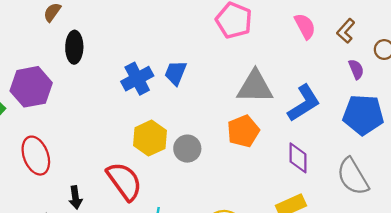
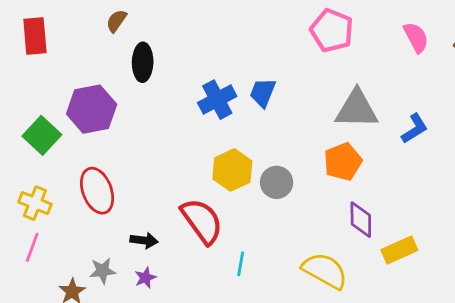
blue L-shape: (304, 103) -> (415, 129), size x0.7
purple diamond: (298, 158) -> (361, 220), moved
black arrow: (75, 197) -> (144, 240), turned -75

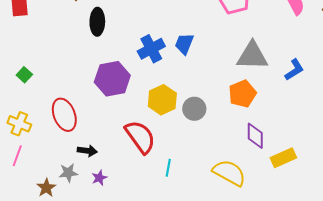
purple hexagon: (92, 109) -> (112, 79), moved
green square: (42, 135) -> (24, 75), size x0.6
black arrow: (144, 240) -> (87, 151), moved

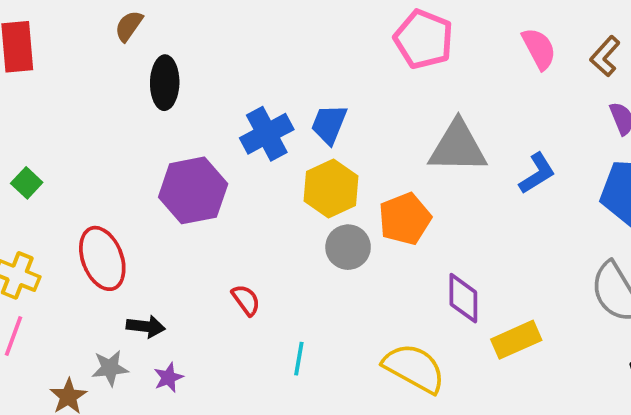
orange pentagon: (242, 94) -> (405, 219), moved
yellow hexagon: (162, 100) -> (331, 189), moved
red semicircle: (140, 137) -> (246, 300), size x0.5

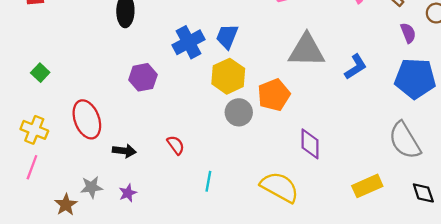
purple hexagon: (193, 190) -> (143, 77), size x0.7
black arrow: (146, 327) -> (124, 151), moved
yellow rectangle: (516, 340) -> (367, 186), moved

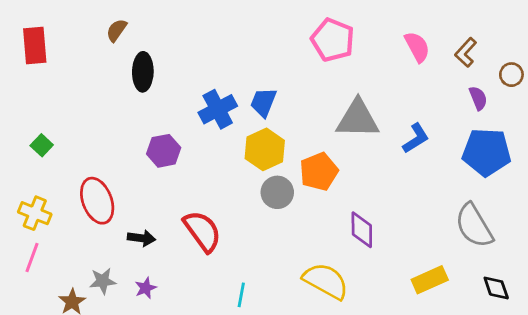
red semicircle: (176, 145) -> (202, 231), size x1.8
cyan line: (208, 181) -> (241, 295), moved

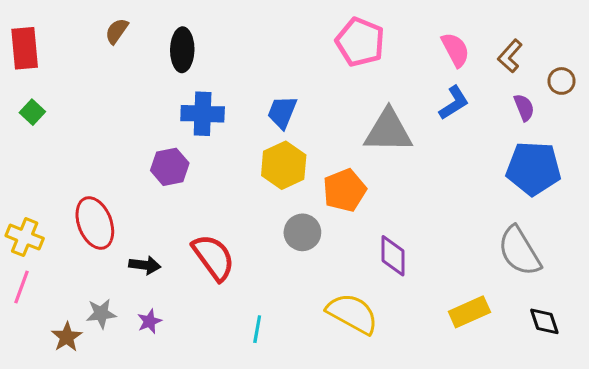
black ellipse: (143, 72) -> (182, 50), moved
blue cross: (218, 109) -> (203, 114), moved, turned 30
blue L-shape: (416, 138) -> (454, 103), moved
green square: (42, 145) -> (32, 112), moved
gray circle: (277, 192) -> (302, 232), moved

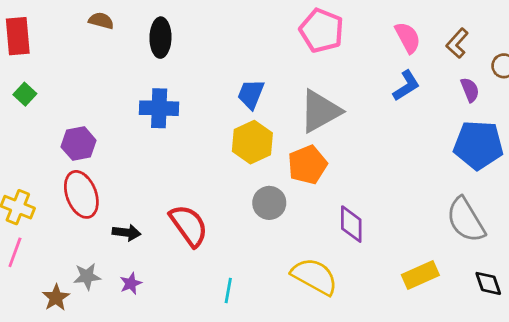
brown semicircle: (117, 31) -> (101, 21), turned 70
blue cross: (203, 114) -> (159, 108), moved
gray triangle: (388, 131) -> (320, 111), moved, turned -30
purple hexagon: (170, 167) -> (79, 144), moved

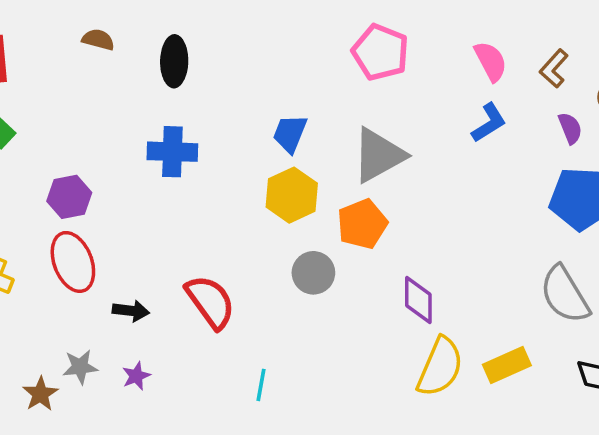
yellow semicircle: (314, 276) -> (440, 367), moved, turned 84

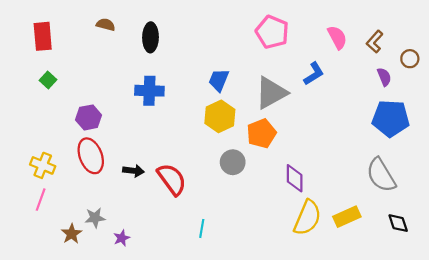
blue L-shape: (489, 123) -> (314, 74), moved
black arrow: (131, 311) -> (133, 171), moved
purple star: (136, 376) -> (122, 238), moved

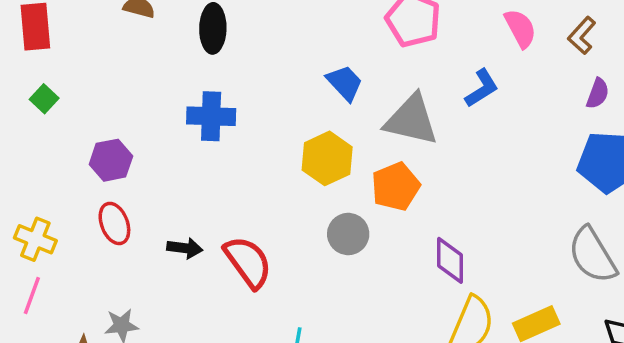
purple semicircle: (384, 77) -> (598, 93), turned 42
blue trapezoid: (219, 80) -> (345, 83), moved, turned 115
gray triangle: (271, 93) -> (411, 120), turned 42
red ellipse: (91, 156) -> (114, 223), size x0.7

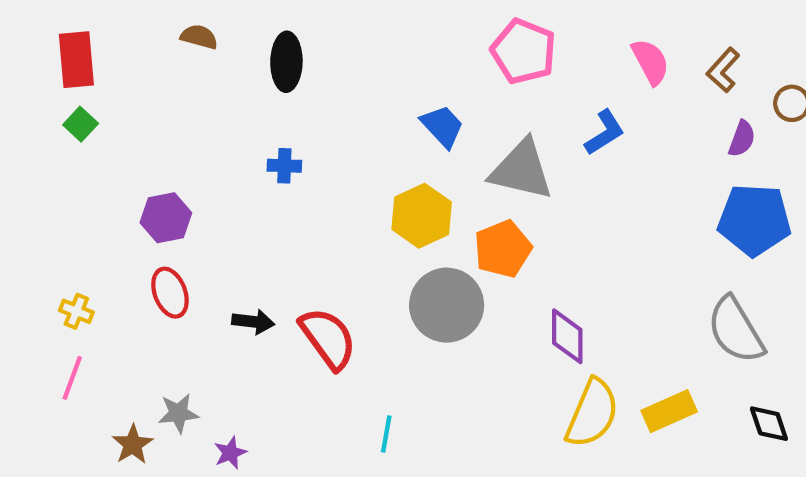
green square: (44, 99) -> (81, 124), moved
blue cross: (211, 116) -> (284, 166), size x0.6
gray circle: (348, 234) -> (447, 305), size x1.5
yellow cross: (35, 239) -> (76, 311), size x0.7

